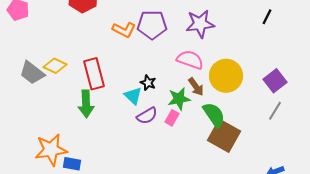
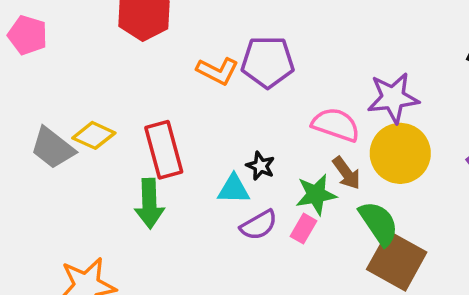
purple star: (200, 24) -> (393, 98), moved
cyan triangle: (133, 96) -> (234, 189), turned -42

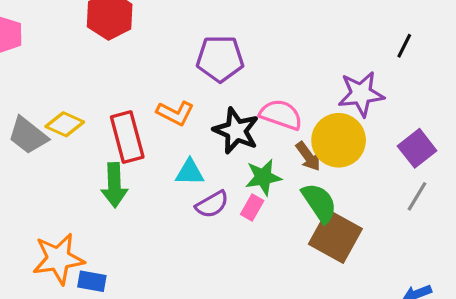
orange L-shape: (217, 71) -> (175, 113), moved
purple star: (393, 98) -> (361, 94), moved
black star: (260, 166) -> (236, 131), moved, size x1.8
brown arrow: (346, 173) -> (308, 156), moved

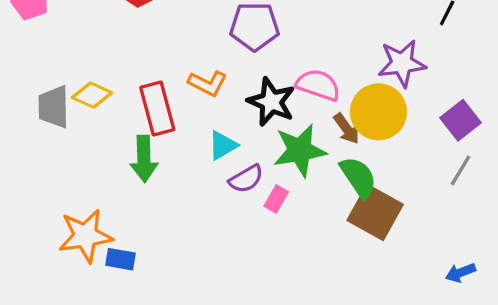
gray trapezoid: (28, 135) -> (54, 107), turned 51
cyan triangle: (190, 172) -> (223, 145), turned -32
green star: (263, 177) -> (300, 150), size x1.4
pink rectangle: (252, 208) -> (276, 199), moved

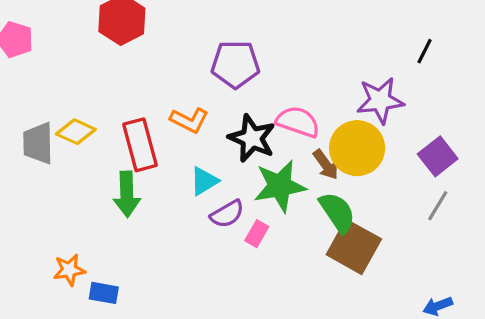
orange star: (85, 236) -> (69, 270), size x0.6

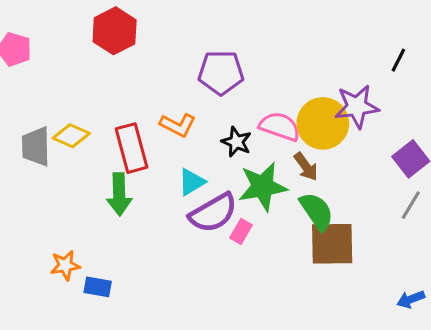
black star: (252, 138) -> (236, 142), size x0.7
yellow circle: (357, 148) -> (323, 123), moved
purple semicircle: (227, 214) -> (213, 213), size x1.5
brown square: (354, 247) -> (332, 244), turned -30

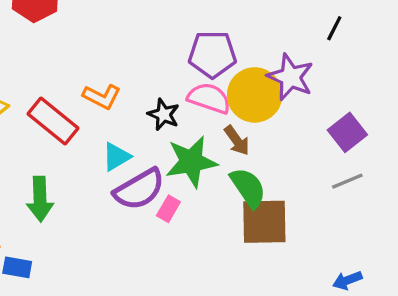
purple pentagon: (221, 72) -> (212, 54), moved
purple star: (357, 106) -> (290, 77), turned 30
red rectangle: (132, 148) -> (53, 121), turned -36
green arrow: (119, 194) -> (40, 199), moved
gray line: (411, 205) -> (347, 181), turned 36

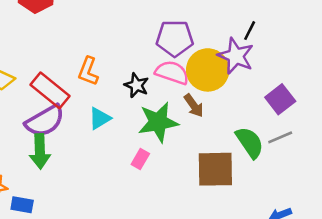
black line: (334, 28) -> (250, 31), moved
orange L-shape: (102, 97) -> (88, 71), turned 84
green semicircle: (248, 188) -> (250, 142), moved
purple semicircle: (139, 189) -> (45, 121), moved

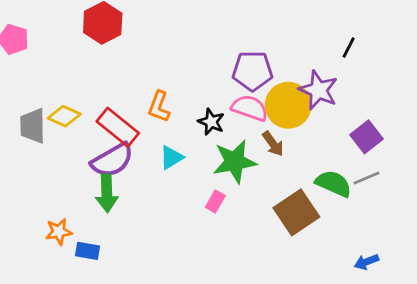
black line: (250, 31) -> (349, 48), moved
green semicircle: (250, 142) -> (334, 184), turned -32
brown square: (215, 169) -> (296, 212), turned -33

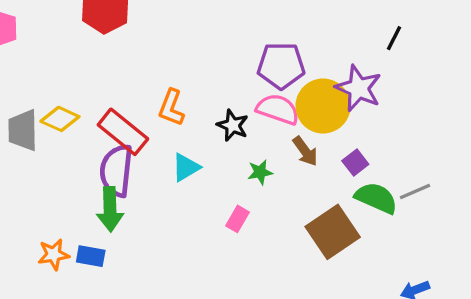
purple square: (366, 137) -> (355, 162), moved, size x0.7
purple semicircle: (112, 160) -> (116, 171), turned 126
green star: (235, 162) -> (260, 172), size x0.5
blue rectangle: (88, 251) -> (91, 256), moved

